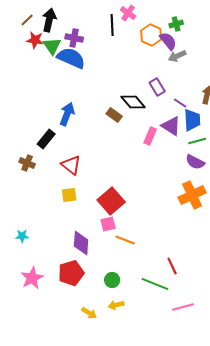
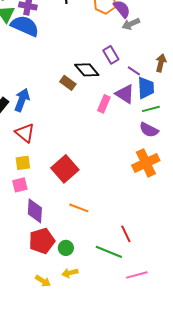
blue arrow: (67, 114) -> (22, 100), moved
pink square: (108, 224) -> (20, 185), moved
red pentagon: (71, 273) -> (42, 241), moved

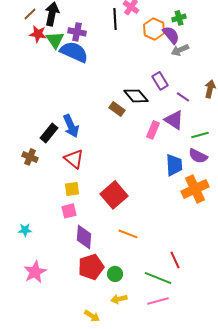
blue trapezoid: (146, 88) -> (174, 165), moved
blue arrow: (22, 100) -> (71, 126), turned 135
pink line: (137, 275) -> (158, 301), moved
yellow arrow: (43, 281) -> (92, 316), moved

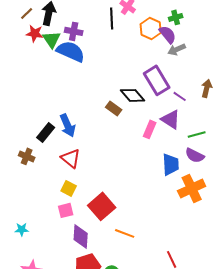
purple rectangle: (160, 81) -> (157, 80), size x1.6
yellow square: (72, 189) -> (69, 188), turned 35
red square: (114, 195) -> (102, 206), moved

